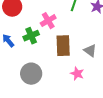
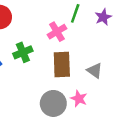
pink cross: (48, 21) -> (57, 32), moved
gray circle: (31, 74) -> (53, 103), moved

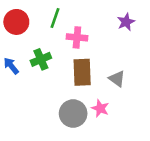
green line: (75, 13) -> (55, 18), moved
pink cross: (57, 32) -> (77, 37), turned 36

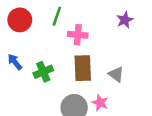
green cross: (41, 59) -> (43, 72), moved

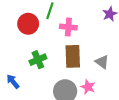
red circle: (20, 20) -> (28, 24), moved
blue arrow: (15, 62) -> (13, 81), moved

